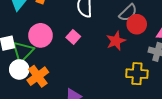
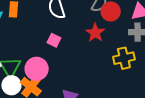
pink circle: (40, 35) -> (37, 69), moved

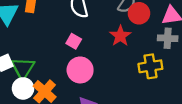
pink circle: (37, 69) -> (80, 70), moved

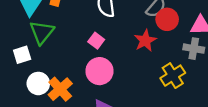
yellow cross: (150, 66) -> (173, 76), turned -30
green triangle: (23, 68) -> (42, 32), moved

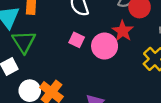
pink circle: (99, 71) -> (105, 46), moved

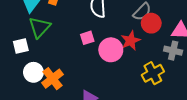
pink square: (77, 40) -> (87, 38), turned 32

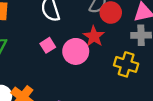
yellow cross: (153, 73) -> (126, 64), turned -30

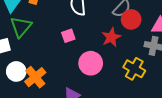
pink circle: (76, 51) -> (91, 63), moved

